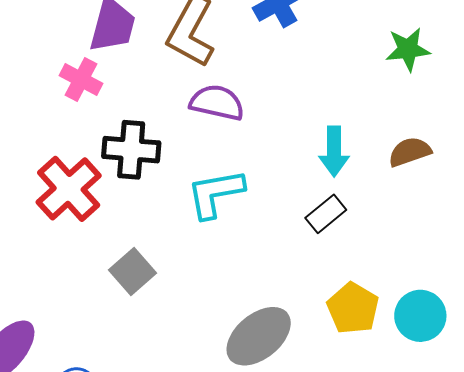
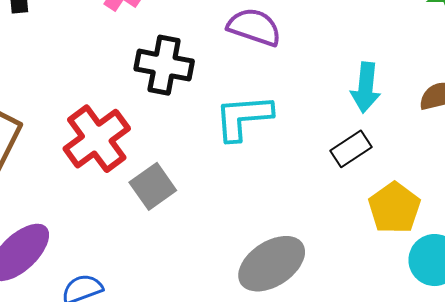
red cross: (69, 189) -> (97, 139), moved
yellow pentagon: (353, 308) -> (394, 208), moved

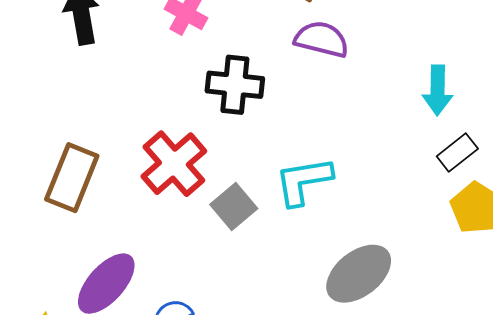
cyan L-shape: (243, 117) -> (303, 181), moved
black rectangle: (351, 149) -> (457, 152), moved

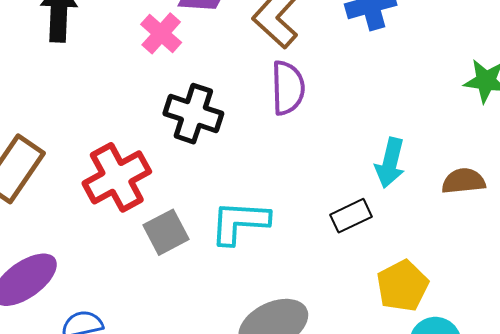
purple semicircle: (322, 39) -> (288, 88), turned 62
black rectangle: (457, 152) -> (351, 216), moved

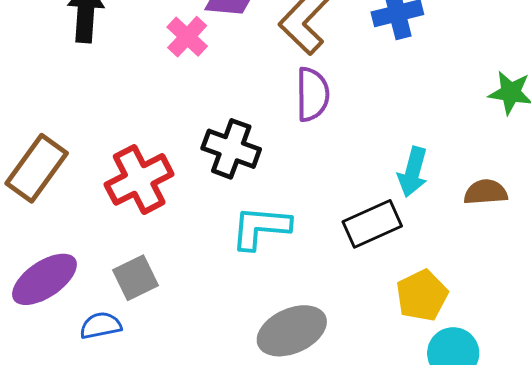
black cross: (193, 114) -> (231, 149), moved
black rectangle: (351, 216) -> (372, 224), size x1.4
gray square: (166, 232) -> (136, 278), moved

